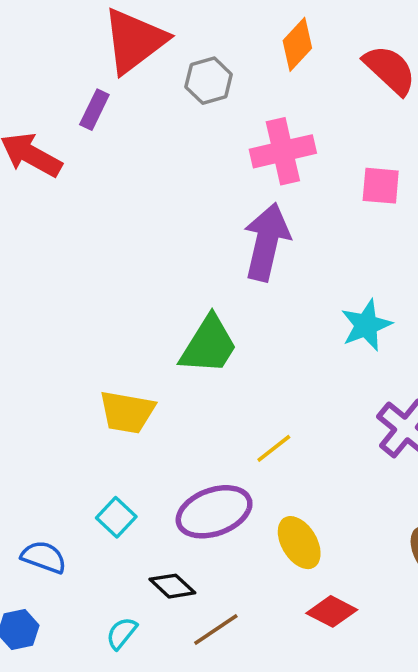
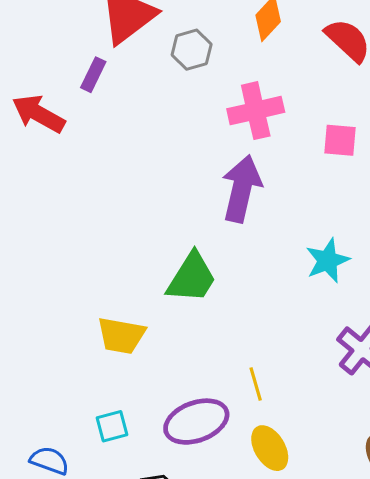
yellow line: (274, 448) -> (256, 384), moved, turned -68
cyan square: (116, 517) -> (112, 426), turned 32

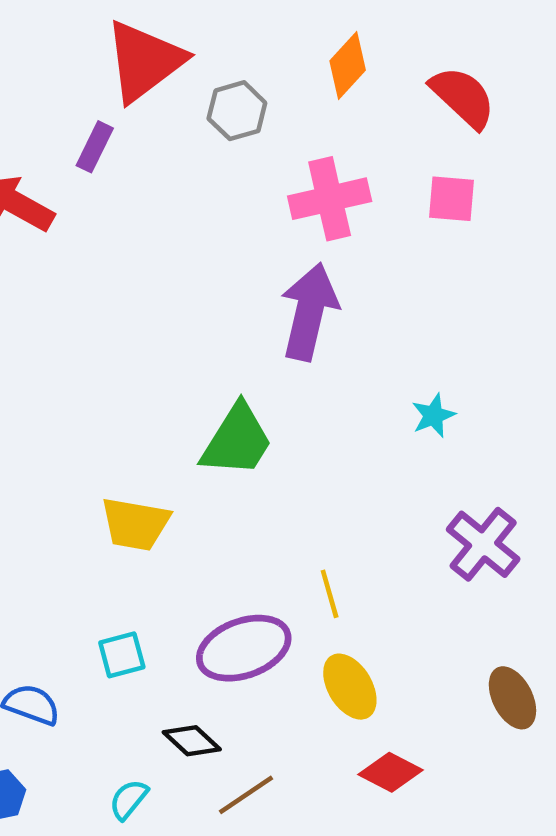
pink square: (340, 140) -> (452, 199), moved
cyan star: (328, 261) -> (433, 416), size x0.7

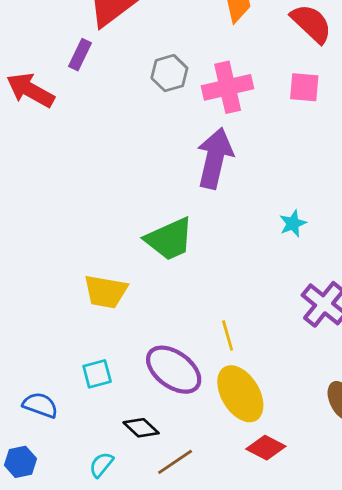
gray hexagon: (237, 111) -> (169, 73), moved
green trapezoid: (237, 440) -> (169, 239), turned 34
purple ellipse: (244, 648) -> (174, 370), turned 56
yellow ellipse: (350, 687) -> (240, 394), size x1.4

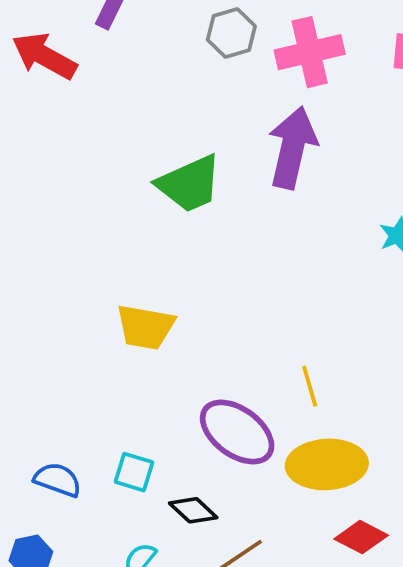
green trapezoid: (169, 239) -> (189, 184), moved
cyan square: (97, 374) -> (134, 472), moved, turned 32
yellow ellipse: (240, 394) -> (327, 464), turned -62

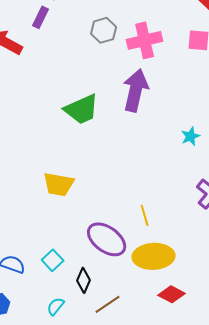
cyan square: (134, 472) -> (53, 260), turned 30
black diamond: (193, 510) -> (84, 280), turned 70

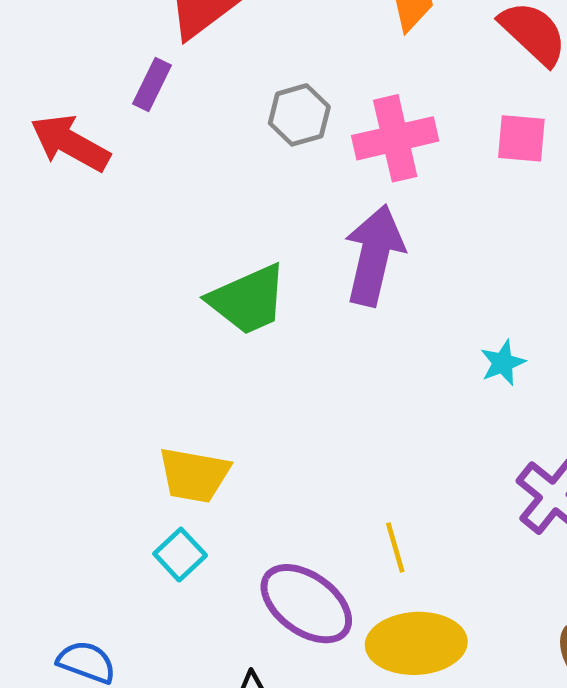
cyan square: (53, 260) -> (180, 555), moved

